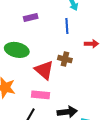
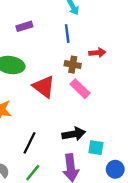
brown cross: (65, 59) -> (73, 65), moved
pink rectangle: (40, 95) -> (80, 89), moved, turned 42

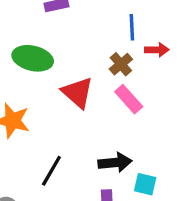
blue line: (67, 34) -> (132, 27), moved
brown cross: (73, 65) -> (121, 64), turned 35

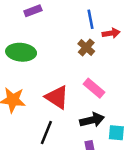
red triangle: (78, 93) -> (57, 97), moved
pink rectangle: (129, 99) -> (94, 88), moved

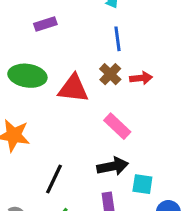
red arrow: (111, 33) -> (141, 78), moved
red triangle: (57, 97) -> (73, 88), moved, turned -30

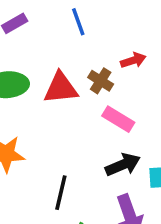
blue line: (118, 39) -> (78, 22), moved
brown cross: (110, 74) -> (101, 81), moved

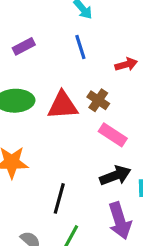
red arrow: (133, 60) -> (126, 64), moved

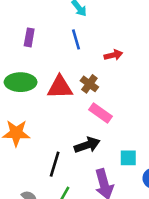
purple rectangle: (24, 46) -> (29, 37), turned -54
black arrow: (115, 176) -> (87, 145), moved

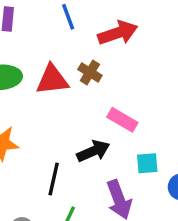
red arrow: (113, 55) -> (118, 33), size x1.6
pink rectangle: (100, 113) -> (122, 120), moved

